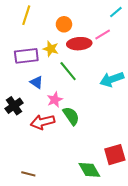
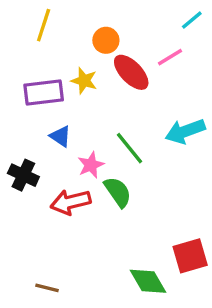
red ellipse: (79, 44) -> (131, 72), turned 50
green line: (68, 71) -> (130, 148), moved
black cross: (14, 106) -> (23, 175), turned -30

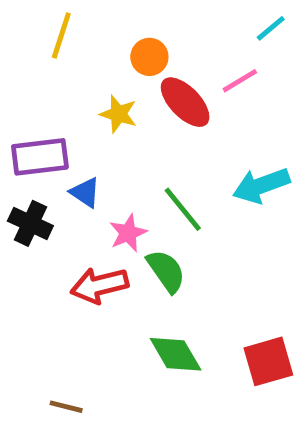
purple rectangle: (44, 93) -> (40, 157), moved
black cross: (23, 175) -> (30, 223), moved
green diamond: (148, 281) -> (176, 354), moved

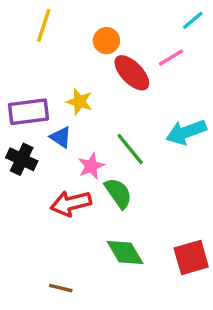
yellow star: (118, 114) -> (79, 102), moved
brown line: (66, 407) -> (61, 288), moved

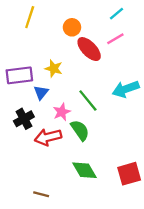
cyan line: (193, 20) -> (117, 14), moved
blue triangle: (61, 137) -> (41, 92), turned 35
black cross: (22, 159) -> (24, 119), moved, turned 36

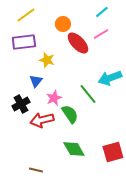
yellow line: (30, 17) -> (26, 15), turned 36
purple rectangle: (19, 75) -> (24, 42), moved
green line: (88, 100) -> (88, 94), moved

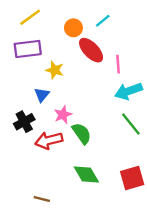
cyan line: (102, 12) -> (103, 21), moved
pink line: (101, 34) -> (118, 64), moved, turned -63
green line: (88, 94) -> (131, 124), moved

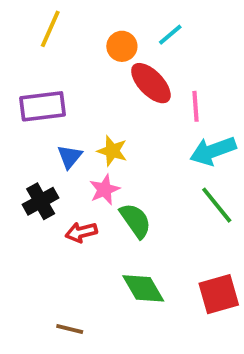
yellow line: (30, 17) -> (50, 29), turned -30
purple rectangle: (28, 49) -> (43, 106), moved
yellow star: (55, 70) -> (112, 151), moved
red arrow: (49, 140) -> (81, 232), size x0.7

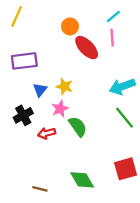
yellow line: (50, 29) -> (17, 16), moved
cyan line: (170, 35) -> (113, 16), moved
pink line: (196, 106) -> (112, 38), moved
green diamond: (143, 288) -> (82, 180), moved

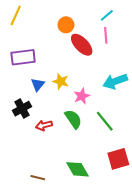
pink star: (60, 109) -> (82, 96), moved
green line: (124, 118) -> (105, 121), moved

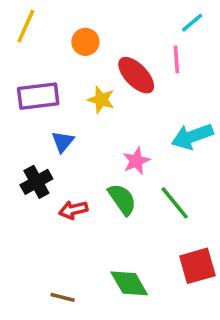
cyan line: (107, 15) -> (192, 23), moved
orange circle: (66, 25) -> (85, 42), moved
yellow star: (61, 81) -> (101, 100), moved

